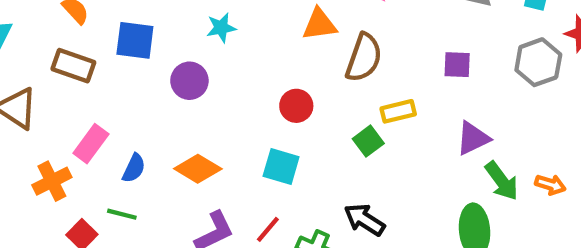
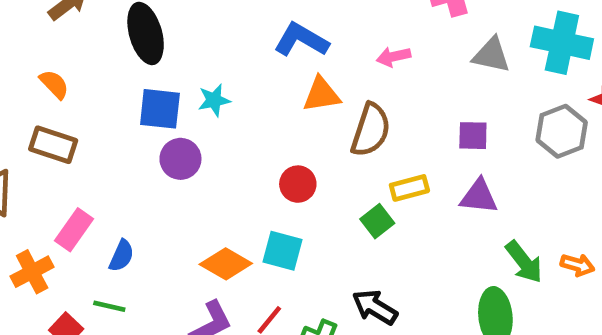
blue square: (135, 40) -> (160, 109), moved
purple triangle: (473, 138) -> (479, 196), moved, turned 33
orange diamond: (198, 169) -> (226, 264), moved

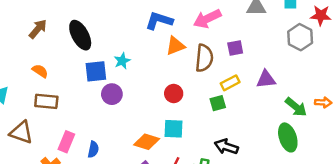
pink arrow: (393, 57) -> (207, 19), size x1.6
purple square: (473, 136) -> (235, 48), moved
green square: (377, 221) -> (218, 103), turned 35

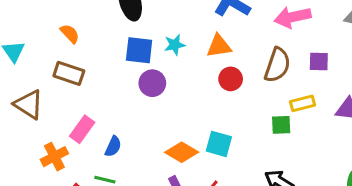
orange triangle: (175, 46) -> (219, 46), moved
red circle: (174, 93) -> (231, 79), moved

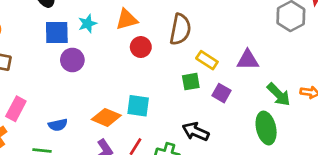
purple square: (319, 62) -> (221, 93), moved, turned 36
yellow rectangle: (302, 103) -> (207, 60), turned 55
blue semicircle: (113, 146) -> (58, 125), moved, turned 60

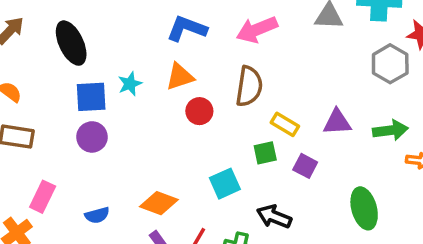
purple circle: (72, 60) -> (92, 137), moved
green arrow: (279, 94) -> (390, 130), moved, turned -50
cyan square: (138, 106) -> (225, 184), moved, turned -30

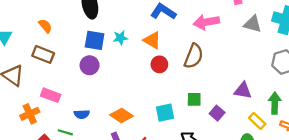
orange triangle: (180, 77) -> (152, 40), turned 36
yellow rectangle: (285, 124) -> (257, 121), moved
green arrow: (390, 130) -> (275, 103), turned -95
pink rectangle: (43, 197) -> (51, 95), turned 72

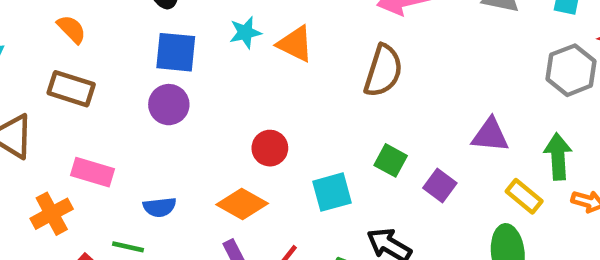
cyan star: (120, 38) -> (245, 32), moved
red circle: (159, 64) -> (270, 148), moved
green square: (194, 99) -> (391, 160), turned 32

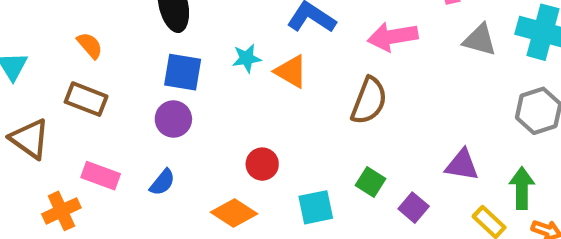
blue semicircle: (160, 207) -> (162, 182), moved, turned -48

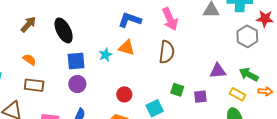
pink arrow: (393, 37) -> (170, 19), turned -90
cyan star: (247, 58) -> (105, 55), moved
green arrow: (522, 188) -> (249, 74), turned -48
purple square: (414, 208) -> (200, 97), turned -32

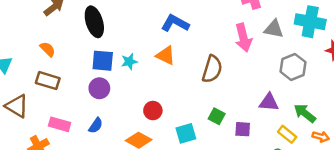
pink arrow: (170, 19) -> (243, 38), moved
gray hexagon: (247, 36) -> (293, 67), moved
cyan star: (105, 55) -> (129, 62), moved

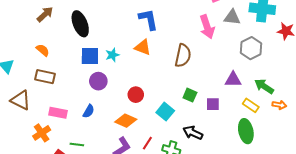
blue L-shape: (175, 23) -> (148, 19), turned 55
purple circle: (99, 88) -> (98, 81), moved
cyan square: (186, 133) -> (165, 112), turned -30

